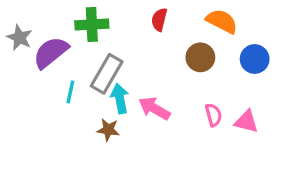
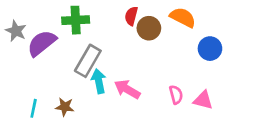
brown circle: (200, 57) -> (149, 28), moved
cyan line: (70, 92) -> (34, 108), moved
brown star: (108, 130) -> (65, 107), moved

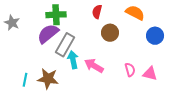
brown circle: (149, 28) -> (110, 33), moved
purple semicircle: (42, 43) -> (48, 34), moved
brown star: (65, 107) -> (48, 79), size x1.5

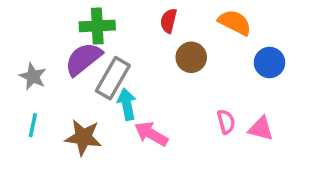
gray star: (12, 23) -> (33, 76), moved
pink arrow: (94, 66) -> (151, 134), moved
cyan line: (25, 80) -> (33, 125), moved

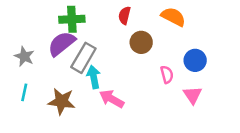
blue circle: (270, 63) -> (195, 60), moved
pink semicircle: (226, 122) -> (167, 74), moved
pink triangle: (261, 129) -> (193, 95), turned 42

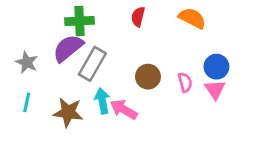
brown circle: (141, 42) -> (148, 77), moved
cyan arrow: (94, 77) -> (102, 101), moved
pink triangle: (193, 95) -> (215, 89), moved

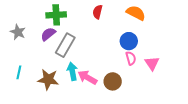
purple semicircle: (68, 48) -> (48, 34), size x0.7
gray star: (27, 62) -> (18, 32), moved
blue circle: (216, 67) -> (129, 41), moved
brown circle: (148, 77) -> (113, 81), moved

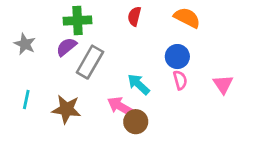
pink triangle: (152, 63) -> (223, 84), moved
cyan arrow: (72, 71) -> (139, 84), moved, turned -36
brown circle: (113, 81) -> (136, 122), moved

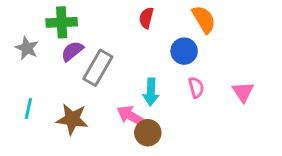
orange semicircle: (187, 18) -> (204, 19), turned 32
green cross: (78, 20) -> (62, 22), moved
blue circle: (177, 57) -> (184, 51), moved
cyan arrow: (139, 84) -> (151, 92), turned -130

